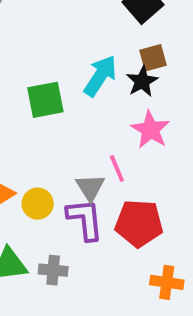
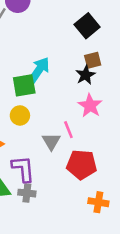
cyan arrow: (100, 76) -> (39, 70), moved
yellow circle: (38, 204) -> (20, 115), moved
purple L-shape: (85, 219) -> (23, 169), moved

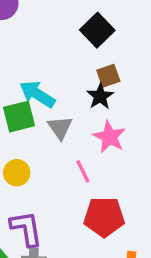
cyan arrow: (39, 70) -> (37, 94), turned -88
yellow circle: (20, 115) -> (17, 173), moved
gray triangle: (51, 141) -> (60, 128), moved

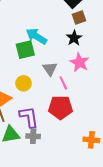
brown square: (108, 76) -> (79, 18), moved
gray triangle: (60, 128) -> (50, 69), moved
red pentagon: (104, 217) -> (60, 107), moved

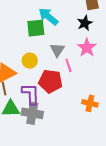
red pentagon: (60, 107) -> (50, 81), moved
gray cross: (33, 136) -> (32, 113), size x1.5
orange cross: (91, 140) -> (90, 103), moved

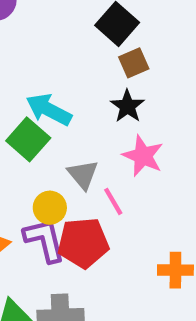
green square: (36, 28) -> (28, 139), turned -30
yellow circle: (30, 61) -> (50, 208), moved
purple L-shape: (31, 94) -> (44, 240), moved

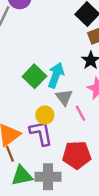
cyan arrow: (49, 110) -> (56, 75), moved, turned 80
red pentagon: (83, 243) -> (77, 155), moved

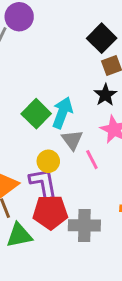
red pentagon: (77, 155) -> (50, 212), moved
gray cross: (48, 177) -> (84, 225), moved

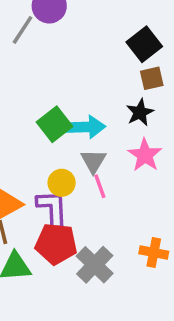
cyan arrow: (62, 113) -> (86, 127), turned 60
pink line: (92, 160) -> (100, 186), moved
gray cross: (84, 225) -> (95, 265), turned 36

